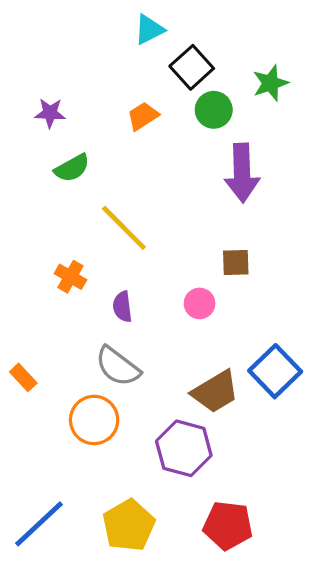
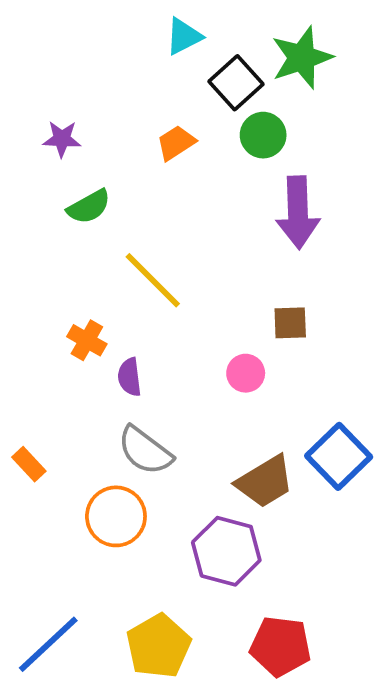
green star: (270, 83) -> (302, 58), moved, size x1.4
purple semicircle: (122, 307) -> (130, 377), moved

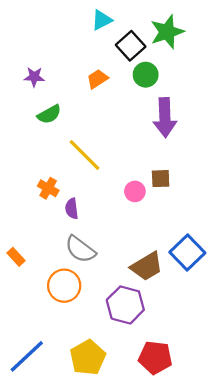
pink circle: (246, 373) -> (135, 191), moved

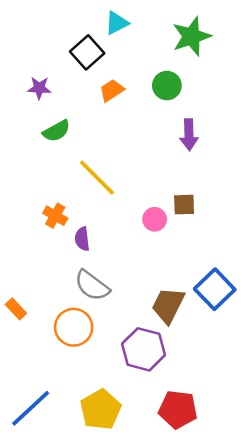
black square: (131, 46) -> (87, 52), moved
purple arrow: (165, 118) -> (189, 135), size x0.7
orange rectangle: (16, 257) -> (16, 309), moved
brown trapezoid: (147, 266) -> (168, 305), turned 148

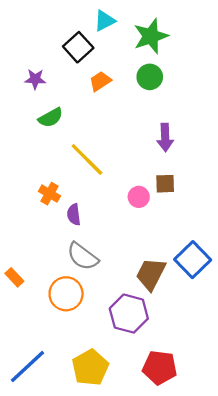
green star: (191, 36) -> (151, 36), moved
purple arrow: (189, 135) -> (165, 137), moved

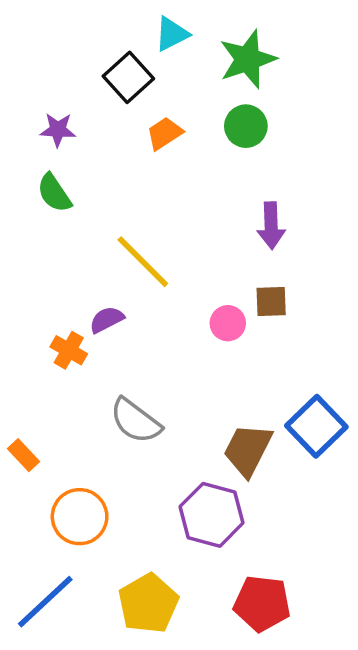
green semicircle: (51, 118) -> (54, 193), moved, turned 85
orange cross: (50, 194) -> (69, 350), moved
purple semicircle: (74, 215) -> (107, 320), moved, turned 70
orange circle: (66, 294) -> (80, 517), moved

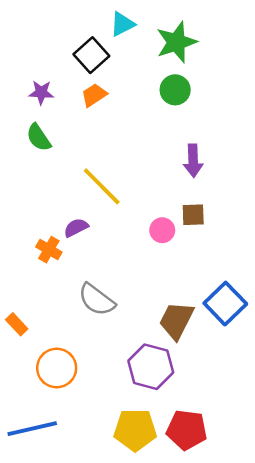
orange trapezoid: (165, 133) -> (94, 95), moved
blue line: (45, 602) -> (32, 429), turned 30
yellow pentagon: (148, 603) -> (135, 430), moved, turned 30

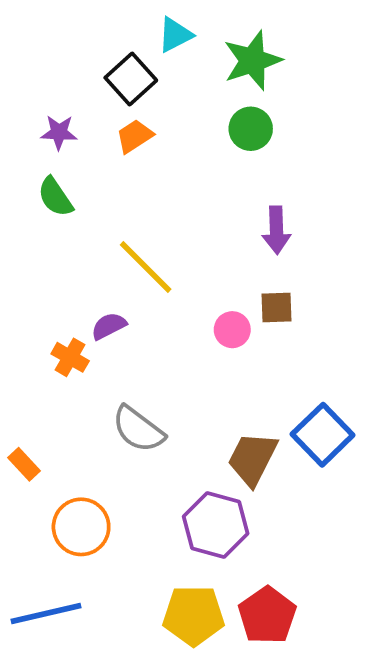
red pentagon: (187, 430) -> (267, 615), turned 30

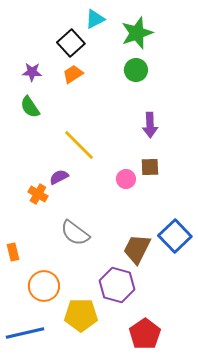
orange rectangle: (24, 464) -> (13, 252), turned 30
yellow pentagon: (194, 615) -> (81, 315), moved

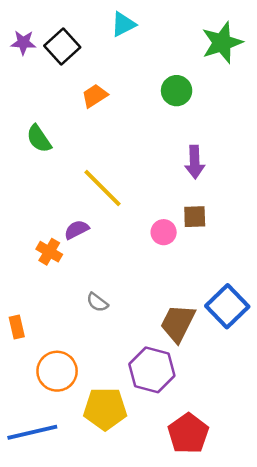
green star: (137, 33) -> (222, 43), moved
black square: (71, 43) -> (62, 46), moved
purple star: (32, 72) -> (23, 43), moved
gray semicircle: (75, 233) -> (97, 302), size x0.6

